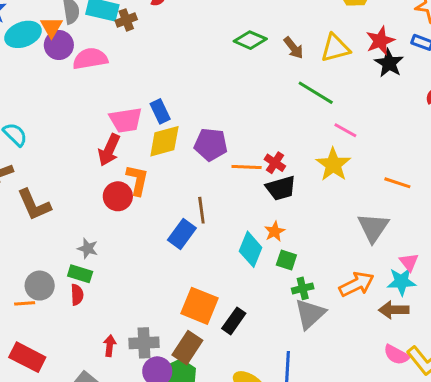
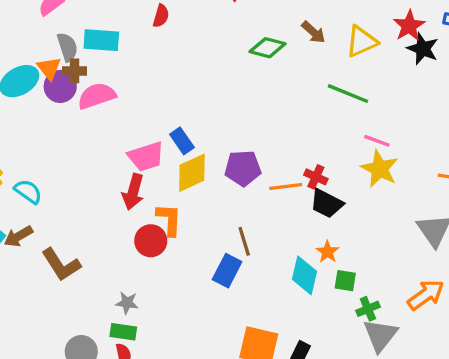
brown cross: (126, 20) -> (74, 71), moved, turned 30
brown arrow: (293, 48) -> (313, 32), moved
pink line: (345, 130) -> (377, 141), moved
black trapezoid: (281, 188) -> (327, 204), turned 52

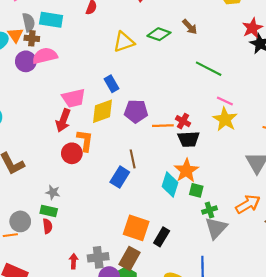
yellow triangle: (362, 41) -> (124, 42), moved
purple circle: (60, 86) -> (26, 61), moved
blue rectangle: (182, 141) -> (111, 84), moved
black trapezoid: (327, 204) -> (189, 139), turned -35
orange star: (327, 252) -> (186, 171), size x1.6

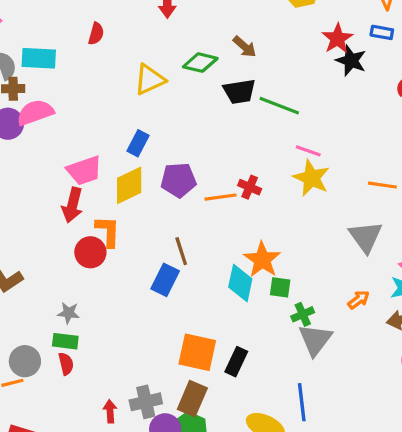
blue rectangle: (111, 84) -> (138, 143), turned 63
black trapezoid: (189, 139) -> (239, 91), moved
orange arrow: (248, 204) -> (359, 300), size x0.6

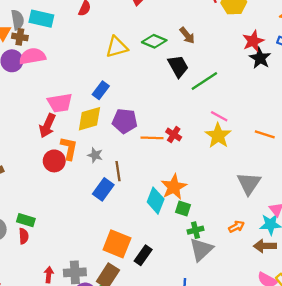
black trapezoid: (239, 91) -> (178, 66), turned -120
green line: (279, 106) -> (204, 81), turned -64
orange line: (382, 185) -> (265, 134), moved
gray star: (69, 313) -> (95, 155), moved

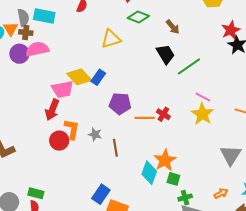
green diamond: (154, 41) -> (138, 17), moved
yellow diamond: (89, 119) -> (79, 77), moved, turned 65
blue rectangle: (103, 189) -> (101, 194), moved

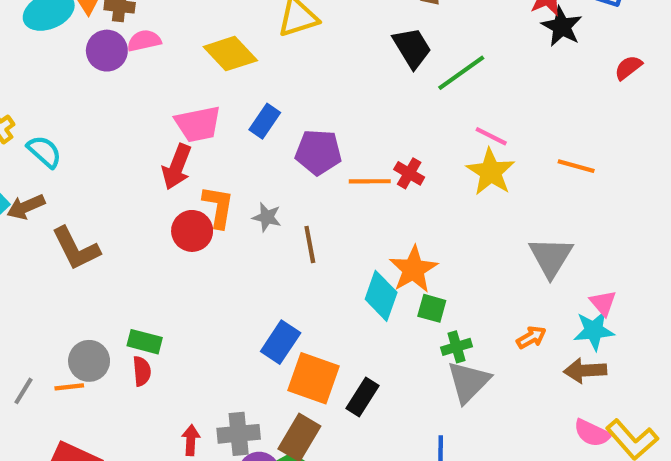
pink semicircle: (37, 49) -> (144, 41), size x0.7
yellow diamond: (79, 77) -> (230, 54), moved
blue rectangle: (98, 77) -> (265, 121), moved

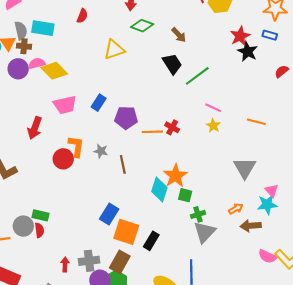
yellow diamond: (230, 54) -> (54, 71), moved
red arrow: (177, 167) -> (35, 128), moved
yellow star: (491, 172) -> (213, 126), size x0.6
gray circle: (89, 361) -> (23, 226), moved
brown arrow: (585, 371) -> (251, 226), moved

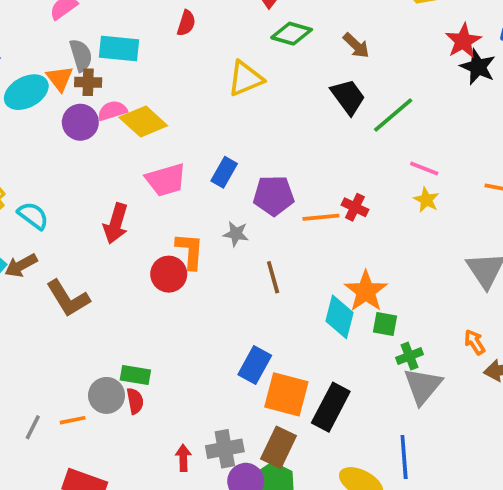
gray star: (101, 151) -> (236, 234), moved
orange arrow: (236, 209) -> (475, 342), turned -88
black rectangle: (151, 241) -> (331, 407), size x1.4

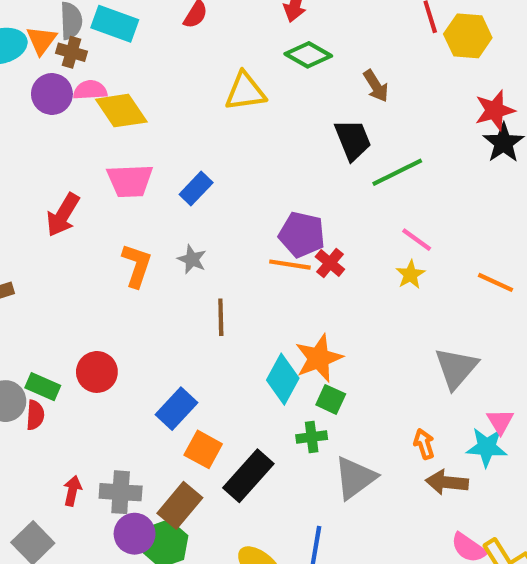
purple pentagon: (274, 196) -> (302, 235), moved
red circle: (169, 274) -> (97, 372), moved
green cross: (410, 356) -> (312, 437), moved
orange square: (286, 394) -> (203, 449), size x0.7

